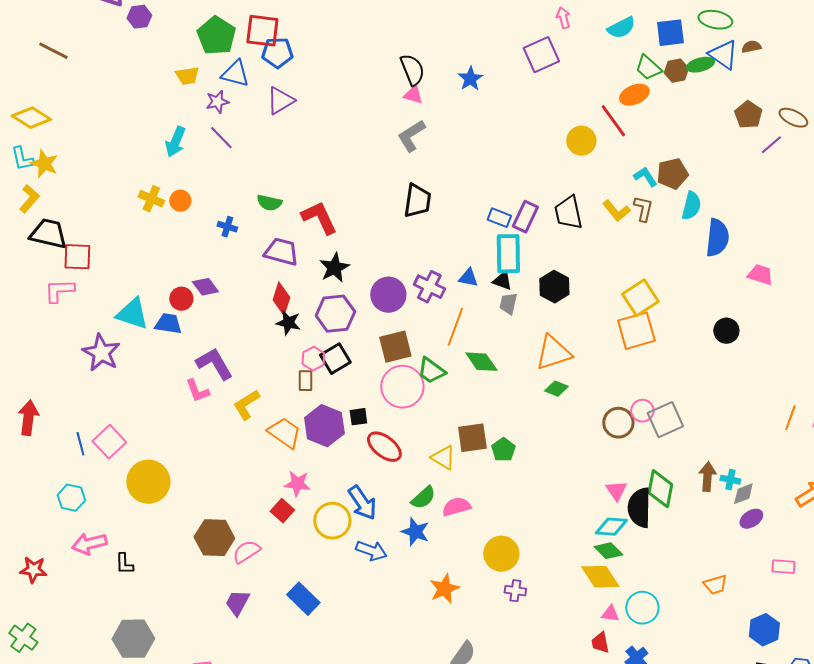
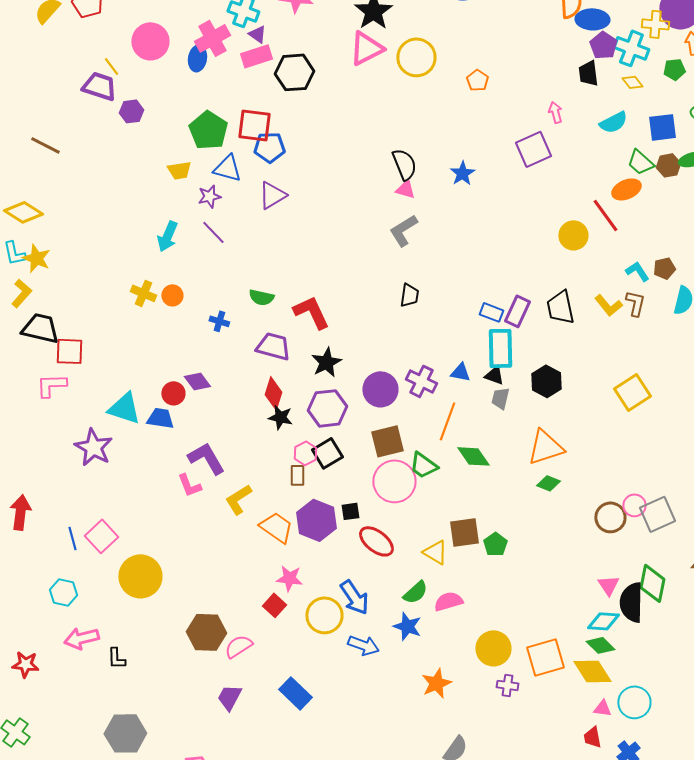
brown pentagon: (672, 174) -> (664, 268), size x0.7
black trapezoid: (417, 201) -> (409, 295), size x0.7
orange square: (636, 331) -> (545, 657), moved

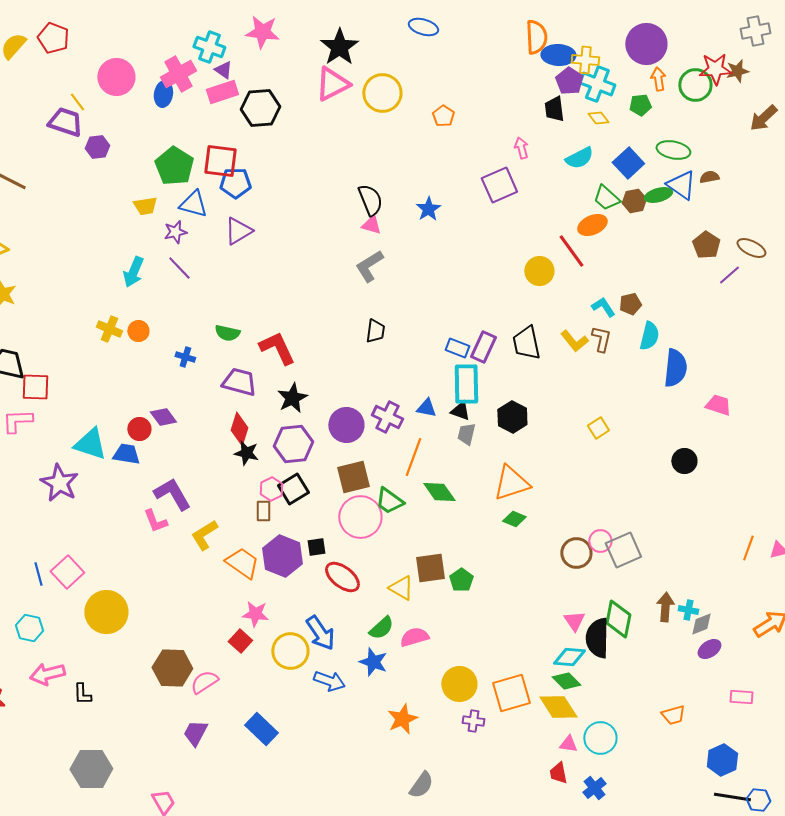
yellow cross: (655, 24) -> (585, 60), moved
blue square: (662, 127) -> (628, 163), turned -36
yellow square: (632, 392) -> (598, 428), size x0.6

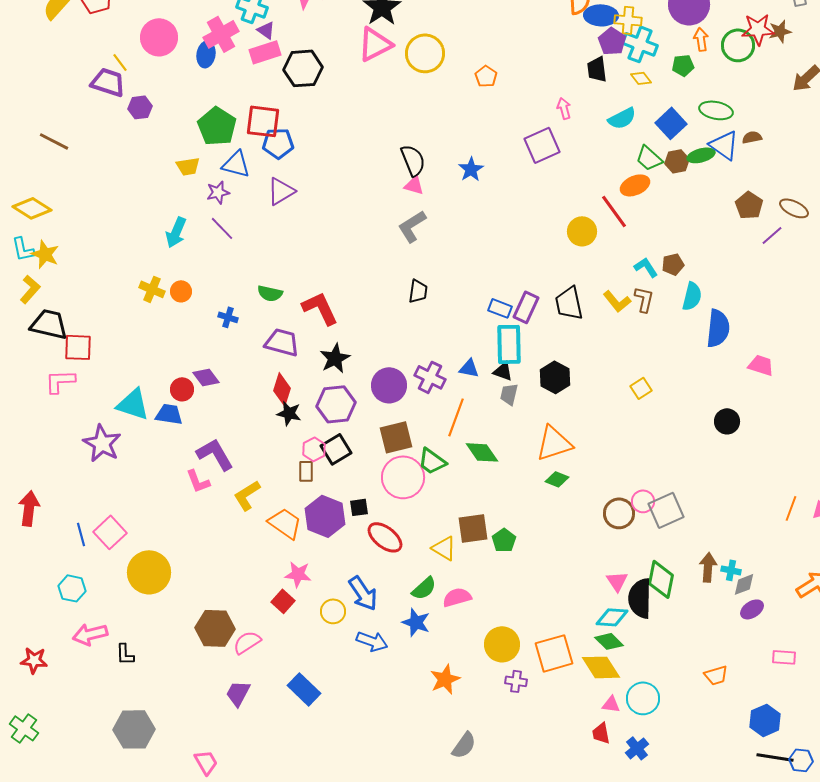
yellow circle: (290, 651) -> (333, 611), size x0.7

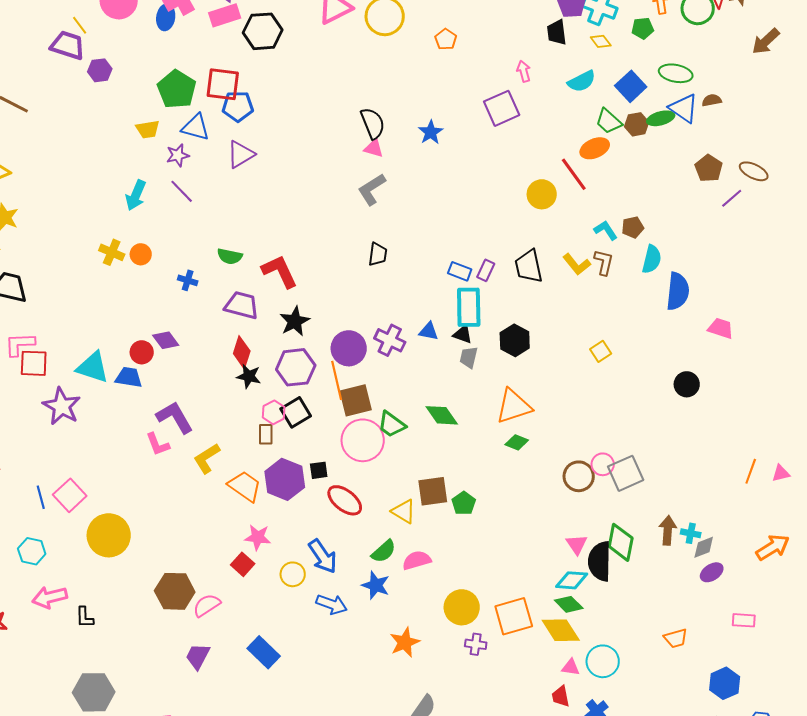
purple rectangle: (526, 307) -> (486, 270), size x0.7
red square: (78, 347) -> (34, 363), moved
orange line: (456, 417) -> (337, 380), moved, turned -33

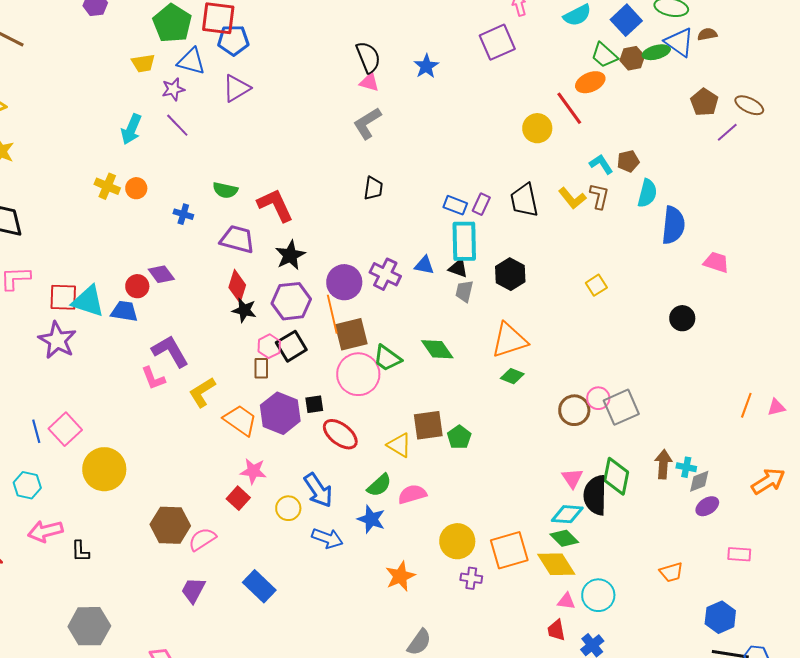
red square: (34, 363) -> (63, 297), moved

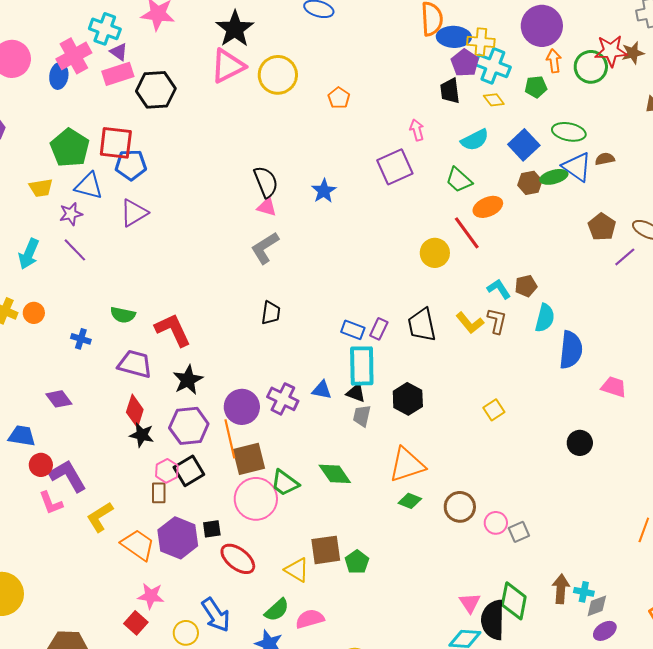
green trapezoid: (604, 55) -> (459, 180), moved
red circle: (137, 286) -> (41, 465), moved
gray square: (621, 407) -> (519, 532), size x0.6
brown circle: (574, 410) -> (460, 507), moved

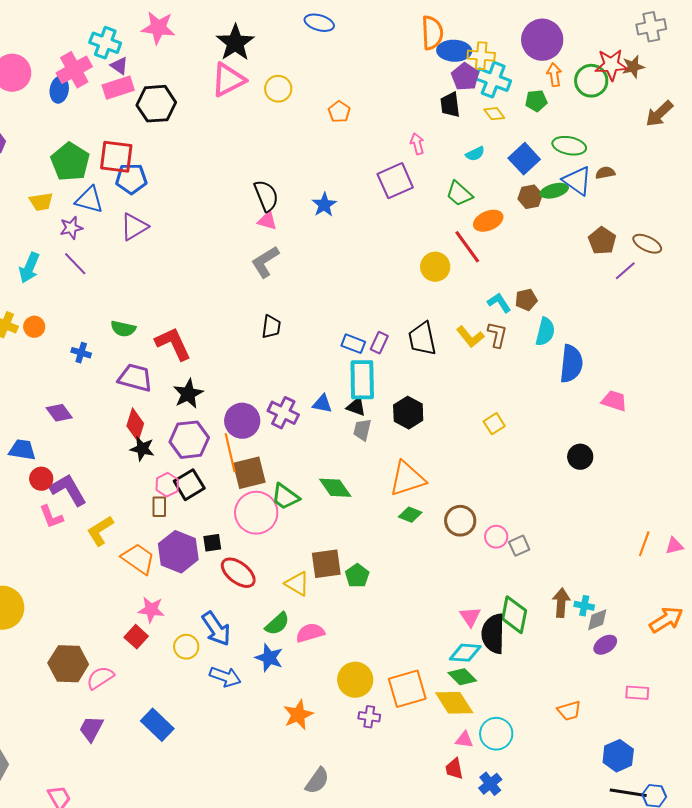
yellow circle: (278, 75) -> (278, 89), size x0.7
cyan semicircle: (475, 140) -> (475, 154), size x0.7

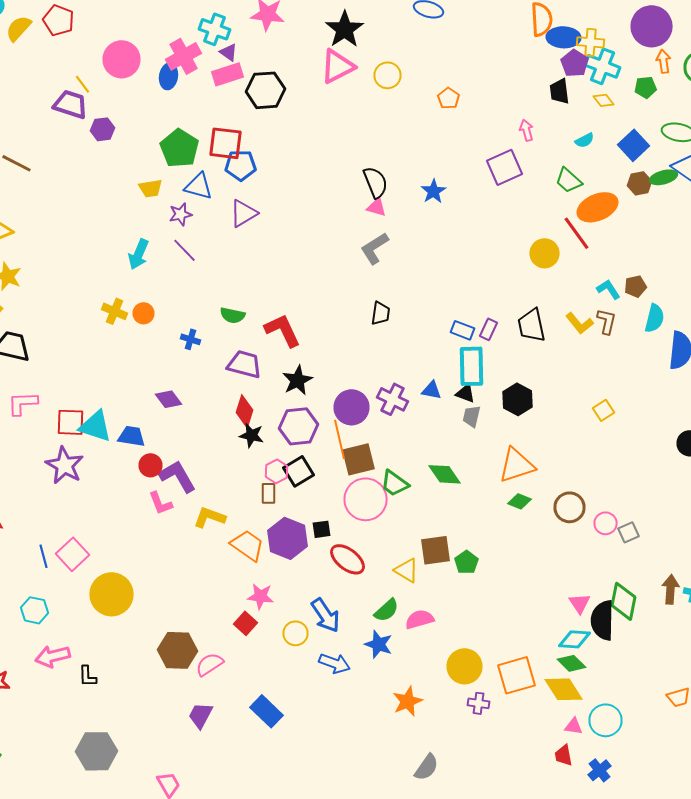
orange ellipse: (488, 221) -> (598, 207), size x1.4
yellow L-shape: (100, 531) -> (210, 517), turned 52

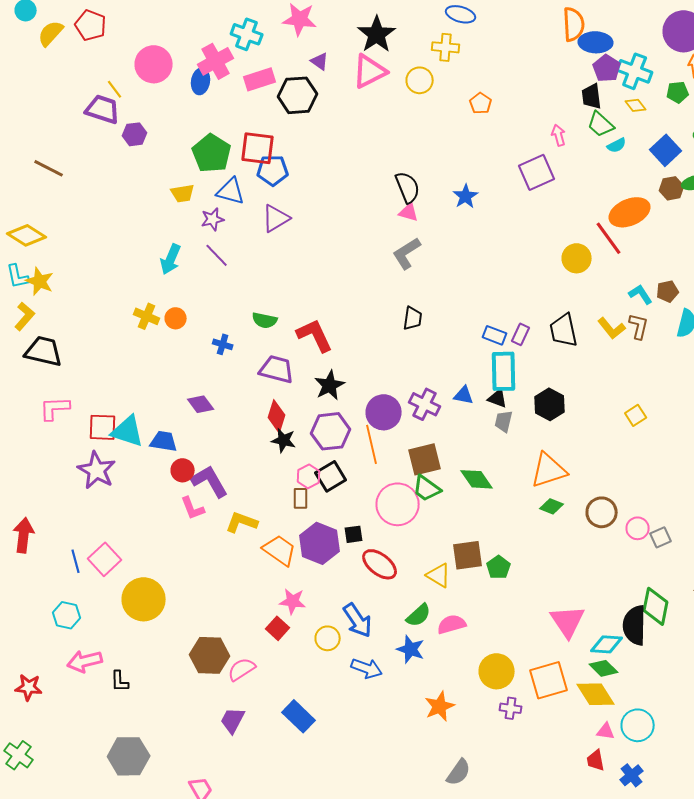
yellow cross: (590, 42) -> (446, 47), moved
purple triangle: (228, 52) -> (320, 61), moved
green trapezoid: (568, 180) -> (601, 124), moved
brown square: (358, 459) -> (425, 459), moved
pink triangle: (580, 603) -> (568, 621), moved, size x1.6

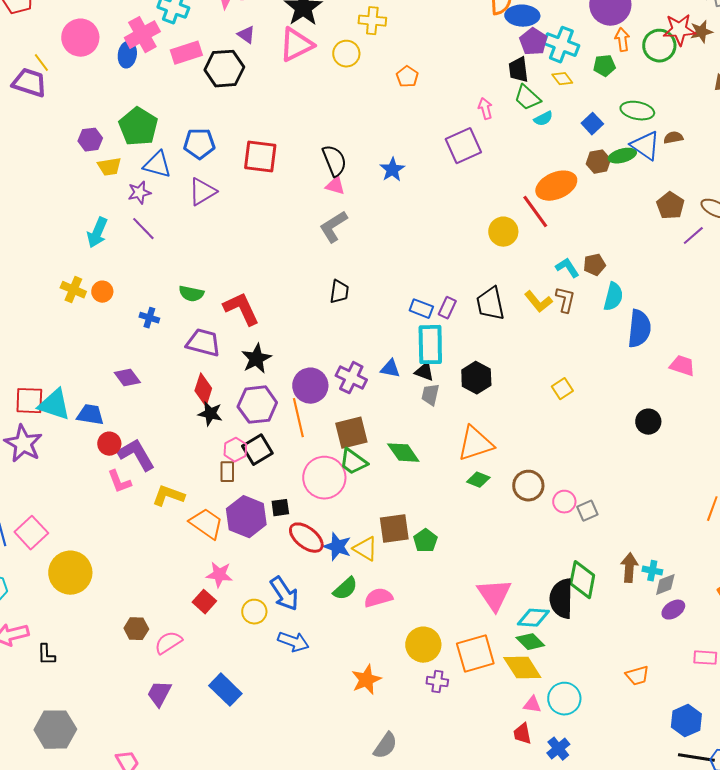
purple hexagon: (135, 134) -> (90, 140), moved
red square: (258, 148) -> (260, 157), moved
blue square: (666, 150) -> (592, 124), size x0.7
blue star: (411, 649) -> (337, 547), moved
brown hexagon: (210, 655) -> (136, 629), size x0.6

